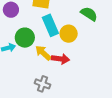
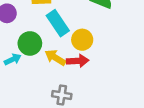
yellow circle: (69, 34) -> (82, 40), moved

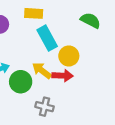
green circle: (30, 43) -> (21, 82), moved

